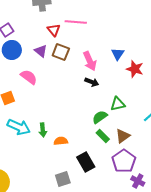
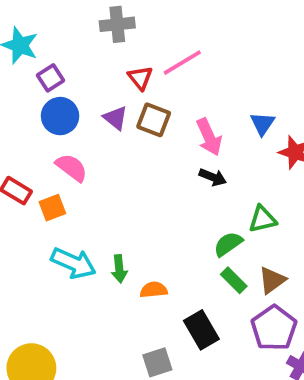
pink line: (76, 22) -> (182, 63), turned -35
pink semicircle: (29, 77) -> (71, 168), moved

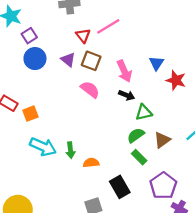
pink semicircle: (71, 168) -> (90, 89), moved
green triangle: (262, 219) -> (144, 112), moved
brown triangle: (272, 280) -> (162, 140), moved

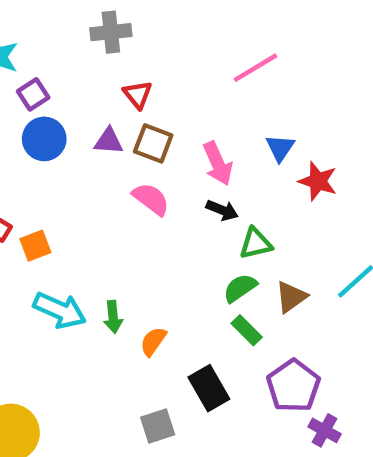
pink line: (108, 26) -> (256, 68), moved
purple triangle: (68, 60) -> (109, 141), turned -35
orange semicircle: (91, 163) -> (153, 341), turned -49

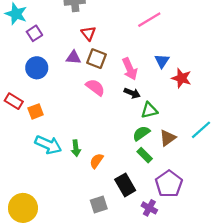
blue circle: (44, 139) -> (37, 68), moved
purple cross: (325, 430) -> (149, 208), moved

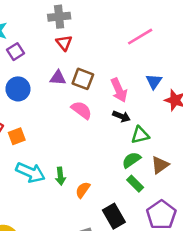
red triangle: (88, 33) -> (64, 43), moved

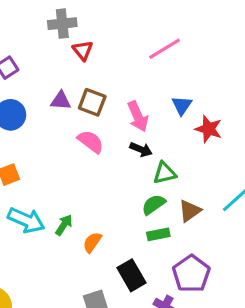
red triangle: (64, 43) -> (83, 50), moved
green arrow: (60, 176) -> (64, 225), turned -140
green rectangle: (135, 184) -> (158, 234), turned -56

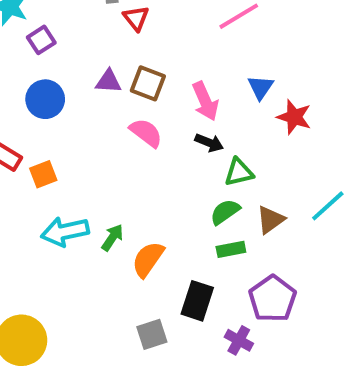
cyan arrow: (26, 220) -> (65, 232), turned 144
orange semicircle: (92, 242) -> (148, 259), size x1.4
black rectangle: (132, 275) -> (197, 301), turned 48

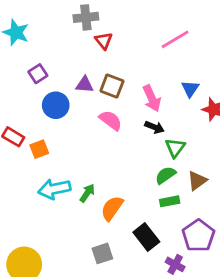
purple square: (41, 40) -> (38, 74), moved
blue circle: (45, 99) -> (56, 105), moved
green triangle: (239, 172) -> (175, 148), turned -40
black rectangle: (197, 301) -> (146, 237), turned -56
gray square: (152, 334) -> (102, 253), moved

